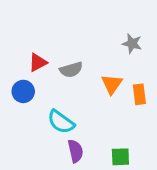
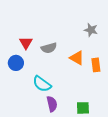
red triangle: (38, 62) -> (26, 43), turned -32
orange triangle: (112, 84) -> (77, 58), turned -35

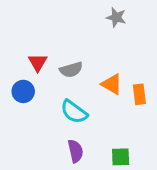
gray star: (91, 30) -> (116, 17), moved
cyan semicircle: (42, 84) -> (74, 112), moved

